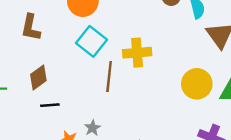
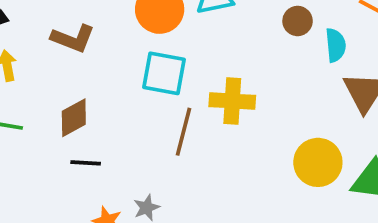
brown L-shape: (31, 27) -> (73, 38), turned -88
cyan square: (91, 41) -> (164, 73), turned -36

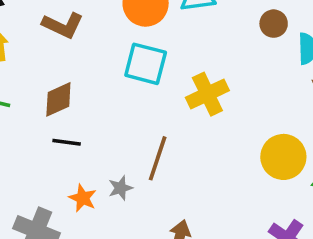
yellow cross: (232, 101) -> (207, 94), turned -33
brown line: (184, 132) -> (158, 158), moved

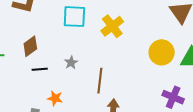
brown line: (158, 158) -> (100, 81), moved
gray star: (120, 188) -> (71, 63), moved

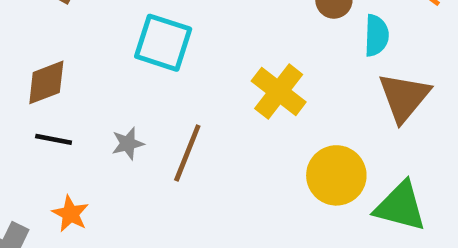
yellow cross: (112, 26) -> (279, 92), moved, turned -30
brown line: (100, 81) -> (187, 153), moved

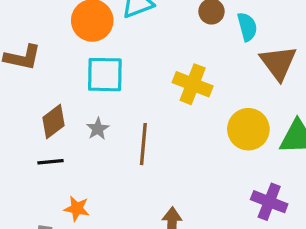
brown diamond: (46, 82) -> (53, 122), moved
gray star: (128, 144) -> (98, 129), moved

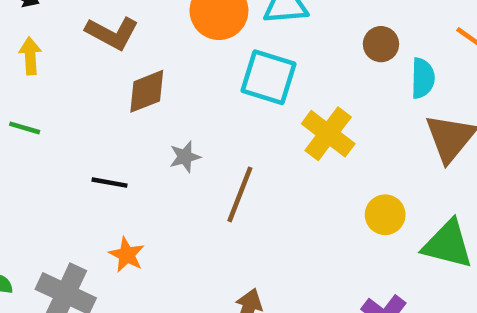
cyan square: (105, 75) -> (268, 77), moved
brown diamond: (53, 122) -> (147, 91), moved
yellow circle: (248, 129) -> (385, 215), size x0.7

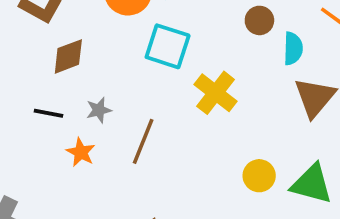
black line: (110, 183) -> (49, 113), moved
yellow circle: (385, 215) -> (259, 176), moved
orange star: (127, 255) -> (81, 152), moved

